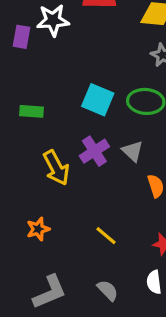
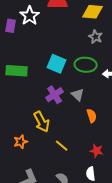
white star: (53, 20) -> (30, 16), turned -30
green rectangle: (31, 111) -> (17, 71), size x1.5
yellow arrow: (56, 168) -> (42, 122), moved

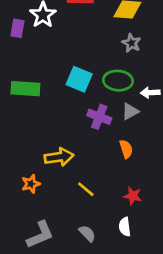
purple cross: (55, 95) -> (99, 117), moved, turned -36
gray triangle: (78, 95) -> (130, 111), moved, turned 48
yellow arrow: (42, 122) -> (59, 157), turned -70

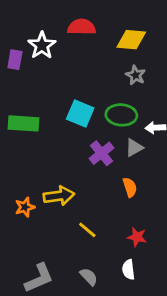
purple cross: (99, 117) -> (101, 153), turned 30
orange star: (31, 184) -> (25, 207), moved

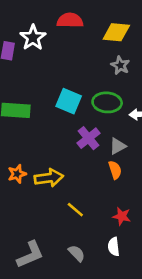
gray triangle: (134, 148) -> (118, 146), moved
orange star: (25, 207) -> (17, 174), moved

